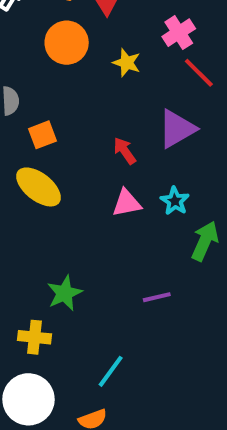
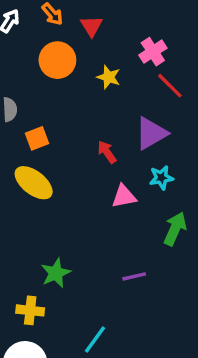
cyan star: (175, 201) -> (161, 178), moved, turned 30
pink triangle: (127, 203) -> (124, 196), moved

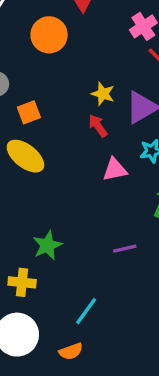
yellow star: (109, 77) -> (103, 94), moved

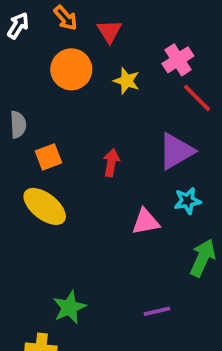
yellow star: (103, 94) -> (127, 81), moved
red arrow: (98, 126) -> (111, 163), moved, turned 45

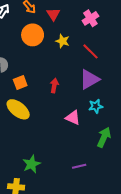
pink cross: (178, 60) -> (90, 18), moved
red line: (197, 98) -> (90, 51), moved
pink triangle: (146, 222) -> (73, 118), turned 35

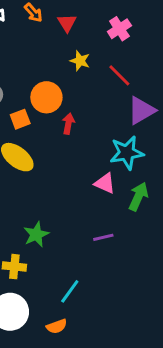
orange circle: (33, 35) -> (46, 97), moved
purple triangle: (89, 79) -> (141, 110), moved
cyan star: (96, 106) -> (127, 153), size x1.6
pink triangle: (73, 118) -> (105, 183), moved

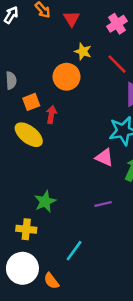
orange circle: (46, 97) -> (67, 77), moved
red arrow: (68, 124) -> (51, 115), moved
orange semicircle: (57, 326) -> (51, 281), moved, turned 72

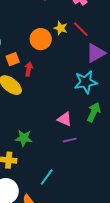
yellow star: (83, 51) -> (61, 28), moved
pink triangle: (104, 157) -> (65, 119), moved
green star: (45, 201) -> (24, 138), turned 30

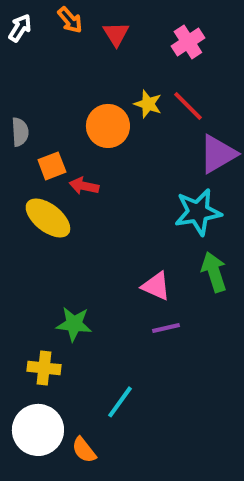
red arrow: (29, 69) -> (84, 186), turned -88
green arrow: (94, 112) -> (214, 272), turned -42

